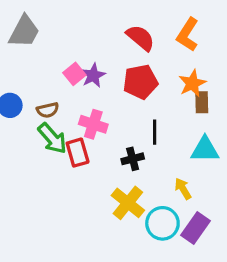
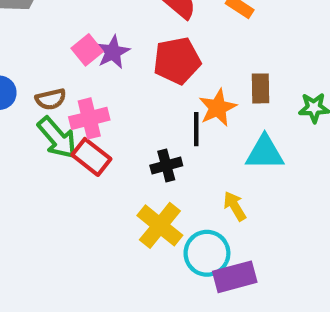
orange star: (192, 83) -> (218, 108), moved
pink cross: (93, 124) -> (89, 118), moved, turned -32
red rectangle: (78, 153) -> (91, 157), turned -36
purple rectangle: (195, 228) -> (235, 277), moved, turned 40

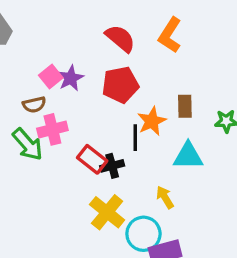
brown semicircle: (51, 99) -> (34, 105), moved
red rectangle: (91, 157) -> (92, 159), moved

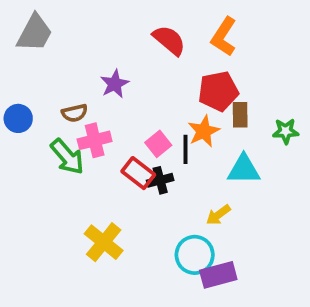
pink square: (51, 76) -> (158, 144), moved
red pentagon: (120, 85) -> (218, 91), moved
yellow arrow: (165, 197) -> (218, 215), turned -95
yellow cross: (107, 212) -> (104, 242), moved

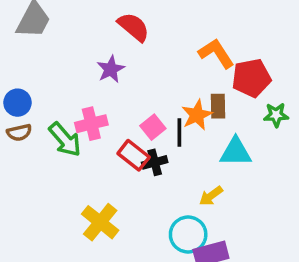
orange L-shape: (224, 37) -> (216, 53), moved, turned 114
red semicircle: (169, 40) -> (134, 27), moved
red pentagon: (218, 91) -> (251, 78), moved
brown semicircle: (75, 113) -> (19, 132), moved
brown rectangle: (240, 115) -> (218, 106), moved

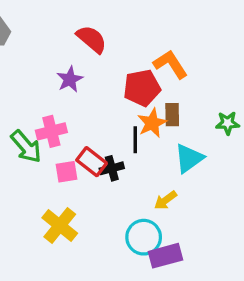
red pentagon: (251, 78) -> (142, 88), moved
pink square: (153, 127) -> (66, 172), moved, turned 30
cyan triangle: (236, 152) -> (189, 158), turned -36

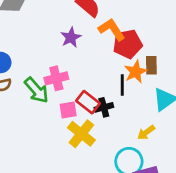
orange L-shape: (171, 64) -> (112, 29), moved
yellow cross: (60, 225) -> (81, 134), moved

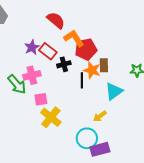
purple star: (71, 37) -> (32, 47), moved
orange star: (136, 72) -> (92, 70), turned -30
red rectangle: (88, 102) -> (48, 51), moved
black cross: (104, 107) -> (64, 64), moved

